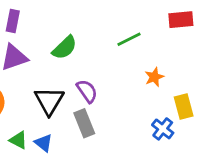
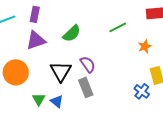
orange star: (154, 77) -> (145, 46), moved
green triangle: (18, 140) -> (39, 99), turned 32

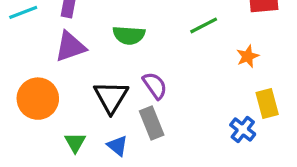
green semicircle: (72, 33) -> (129, 35), turned 48
blue triangle: (57, 101) -> (117, 146), moved

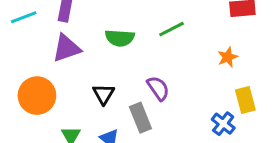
green line: (204, 25) -> (171, 29), moved
purple semicircle: (155, 86) -> (158, 88), moved
black triangle: (111, 97) -> (103, 94), size x0.7

